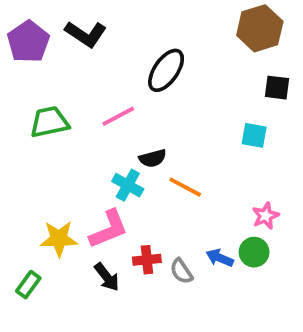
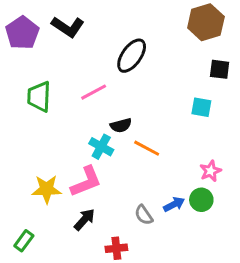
green trapezoid: (49, 122) -> (39, 97), turned -76
blue arrow: (220, 258) -> (174, 204), turned 130
red cross: (147, 260) -> (116, 248), moved
black arrow: (107, 277) -> (85, 219), turned -100
green rectangle: (28, 285) -> (24, 241), moved

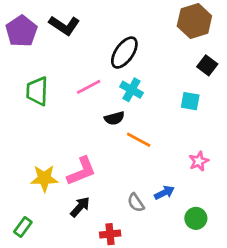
black square: (220, 69) -> (207, 65), turned 30
cyan cross: (101, 147) -> (132, 90), moved
green circle: (201, 200) -> (196, 218), moved

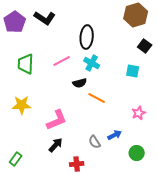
black ellipse: (124, 53) -> (87, 37), turned -30
yellow star: (44, 178) -> (22, 105), moved

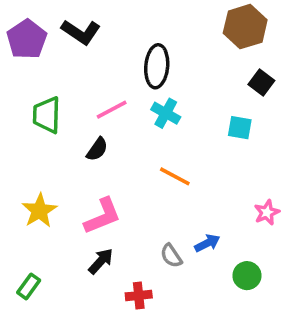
black semicircle: (80, 83) -> (97, 149), moved, turned -40
yellow star: (22, 105) -> (39, 211), moved, turned -30
pink star: (139, 113) -> (267, 212), moved

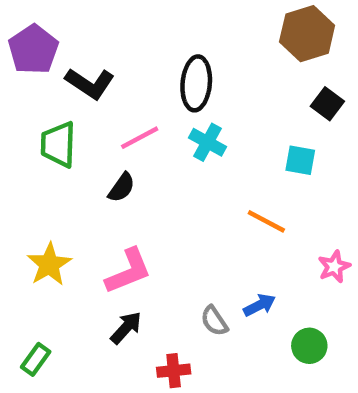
black L-shape: (81, 32) -> (90, 83), moved
orange line: (175, 176) -> (266, 221), moved

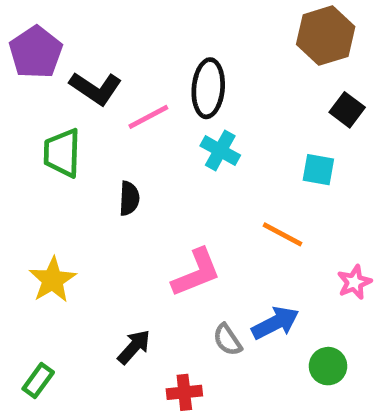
pink line: (140, 138) -> (148, 117), moved
black semicircle: (122, 187) -> (129, 198), turned -32
pink L-shape: (128, 271) -> (196, 273), moved
blue arrow: (260, 305) -> (275, 323), size x1.4

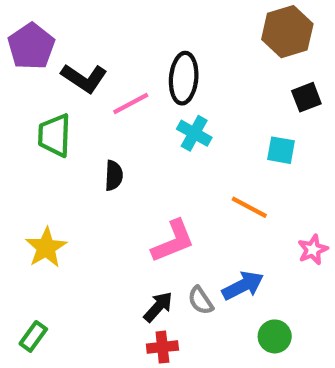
black square: (347, 110) -> (306, 97), turned 32
black arrow: (134, 347) -> (158, 307), moved
green circle: (328, 366) -> (275, 336), moved

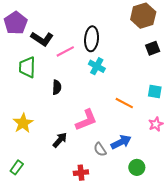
cyan square: (281, 150) -> (155, 92), moved
black arrow: (158, 307) -> (60, 140), moved

